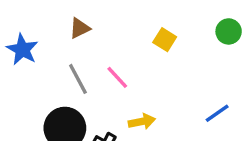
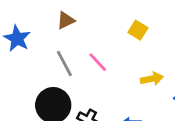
yellow arrow: (142, 122) -> (152, 79), moved

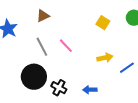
yellow square: (138, 30) -> (103, 23), moved

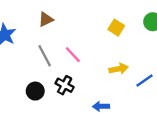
black circle: (34, 77) -> (35, 91), size x0.6
black cross: (59, 88) -> (65, 85), moved

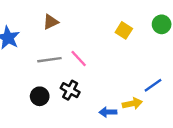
gray line: (45, 56) -> (49, 60), turned -70
yellow arrow: (119, 69) -> (132, 104), moved

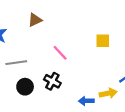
yellow square: (124, 30) -> (103, 41), moved, turned -32
gray line: (49, 60) -> (16, 63), moved

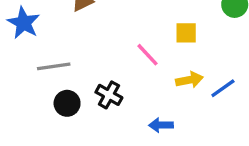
pink line: (60, 53) -> (148, 55), moved
yellow arrow: (108, 93) -> (189, 80), moved

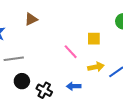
black cross: (109, 95) -> (44, 90), moved
blue arrow: (161, 125) -> (74, 86), moved

